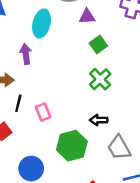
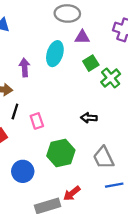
cyan ellipse: (42, 24) -> (55, 54), moved
green cross: (100, 79) -> (111, 78), moved
black arrow: (99, 120) -> (89, 118), moved

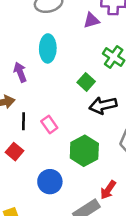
purple triangle: (82, 37) -> (91, 20), moved
green square: (91, 63) -> (86, 82), moved
black arrow: (89, 118) -> (103, 105), size x1.5

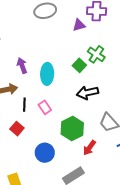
cyan ellipse: (48, 48) -> (47, 74), moved
green square: (86, 82) -> (79, 65), moved
red arrow: (108, 190) -> (89, 148), moved

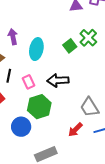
black arrow: (87, 93) -> (58, 80), moved
green hexagon: (72, 129) -> (39, 107), moved
red arrow: (89, 148) -> (75, 130), moved

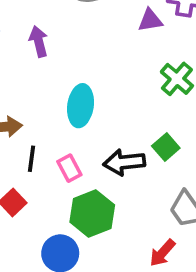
purple arrow: (13, 37) -> (39, 41), moved
green square: (70, 46) -> (166, 147), moved

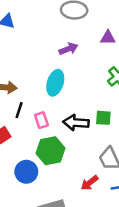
purple arrow: (39, 41) -> (68, 49), moved, turned 72
green square: (166, 147) -> (103, 118), turned 35

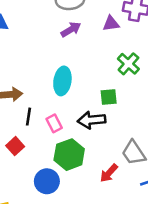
purple arrow: (68, 49) -> (71, 30), moved
green square: (103, 118) -> (109, 97), moved
red arrow: (89, 183) -> (109, 173), moved

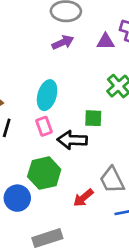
pink rectangle: (54, 123) -> (44, 126), moved

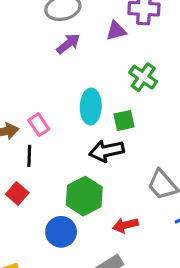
cyan ellipse: (47, 95) -> (91, 106), moved
pink rectangle: (44, 126) -> (39, 125), moved
red arrow: (83, 198) -> (125, 225), moved, turned 40

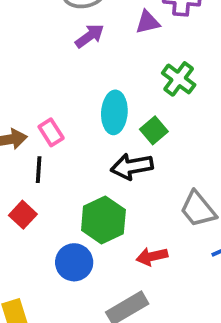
green square: (124, 120) -> (154, 130), turned -30

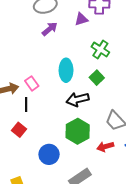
green square: (154, 130) -> (97, 78), moved
green hexagon: (103, 220) -> (78, 131), moved
red arrow: (152, 256) -> (105, 147), moved

